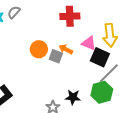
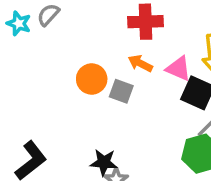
orange arrow: (66, 49) -> (140, 63), moved
black star: (73, 97) -> (104, 162), moved

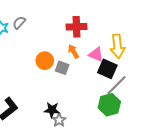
orange arrow: (140, 63) -> (73, 51), turned 32

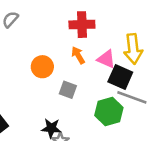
gray square: (62, 68) -> (68, 90), moved
gray line: (117, 85) -> (132, 97), turned 65
green hexagon: (109, 105) -> (109, 112), moved

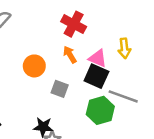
red cross: (82, 25) -> (74, 24), turned 30
yellow arrow: (133, 49) -> (124, 48), size x0.7
black square: (120, 77) -> (96, 76), moved

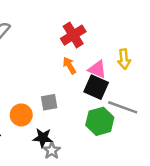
red cross: (74, 24) -> (73, 35), turned 30
orange circle: (34, 66) -> (21, 115), moved
gray square: (60, 89) -> (49, 102), moved, turned -30

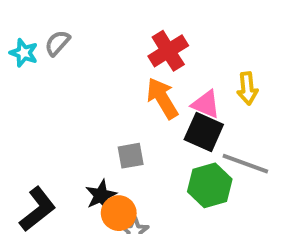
orange arrow: (69, 65) -> (162, 98), size x1.5
orange circle: (21, 115) -> (119, 213), moved
black star: (43, 138) -> (101, 195), moved, turned -30

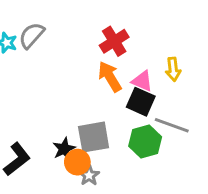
gray semicircle: (57, 43) -> (32, 35), size x1.4
gray square: (131, 156) -> (94, 137), moved, size x1.6

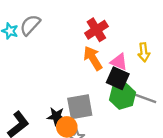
green hexagon: (145, 141) -> (122, 96), moved
black star: (64, 149) -> (56, 116), turned 30

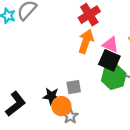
orange arrow: (93, 58) -> (86, 41), turned 50
gray square: (80, 107) -> (74, 87), size x0.6

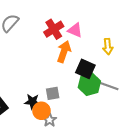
red cross: (89, 15) -> (54, 29), moved
pink triangle: (110, 45) -> (75, 30), moved

